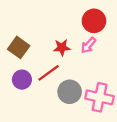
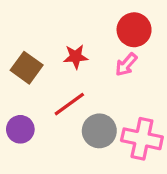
red star: (62, 47) -> (76, 57), moved
purple circle: (22, 80) -> (20, 129), moved

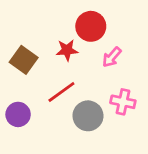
red circle: (134, 30) -> (91, 26), moved
pink cross: (142, 139) -> (123, 102), moved, size x0.7

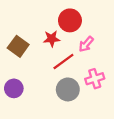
red line: (61, 92) -> (63, 61), moved
pink cross: (123, 102) -> (95, 79), turned -30

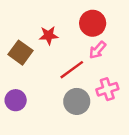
red circle: (70, 20) -> (93, 23), moved
red star: (52, 39) -> (49, 35), moved

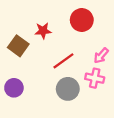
pink arrow: (97, 50) -> (101, 56), moved
pink cross: (107, 89) -> (95, 78), turned 30

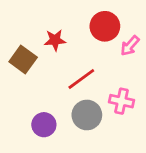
pink arrow: (101, 56) -> (130, 46), moved
purple circle: (14, 88) -> (44, 125), moved

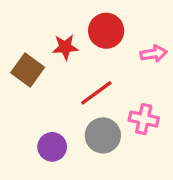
red circle: (105, 26) -> (106, 31), moved
pink arrow: (130, 46) -> (154, 54), turned -140

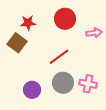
red star: (65, 47) -> (28, 23), moved
pink cross: (144, 119) -> (88, 84), moved

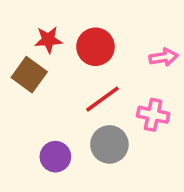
red circle: (65, 19) -> (95, 47), moved
pink cross: (88, 84) -> (153, 115), moved

